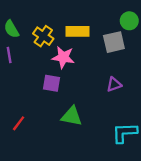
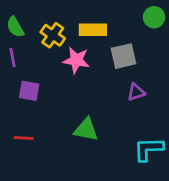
gray square: (114, 42) -> (124, 56), moved
purple square: (52, 83) -> (29, 91), moved
red line: (19, 123) -> (24, 138), turned 56

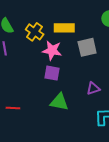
purple square: (29, 91) -> (52, 73), moved
purple triangle: (136, 92) -> (93, 89), moved

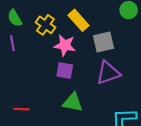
yellow rectangle: (64, 28) -> (78, 20), turned 48
purple triangle: (93, 89) -> (108, 73), moved, size x1.6

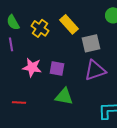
pink star: (65, 45) -> (32, 67), moved

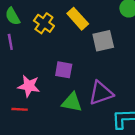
pink star: (32, 67) -> (29, 86), moved
purple triangle: (95, 70) -> (101, 93), moved

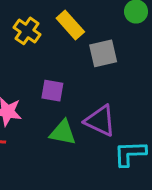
purple triangle: (101, 93) -> (100, 121), turned 44

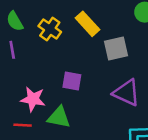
purple triangle: (100, 121) -> (126, 93), moved
green triangle: (63, 133) -> (59, 117), moved

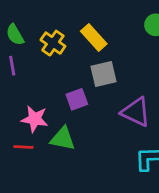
gray square: (116, 48) -> (104, 74), moved
purple square: (72, 81) -> (77, 99), turned -30

